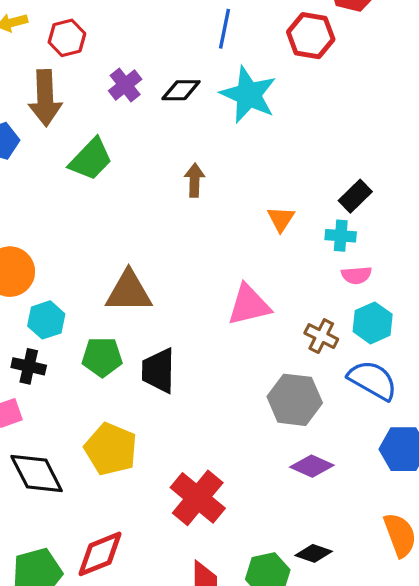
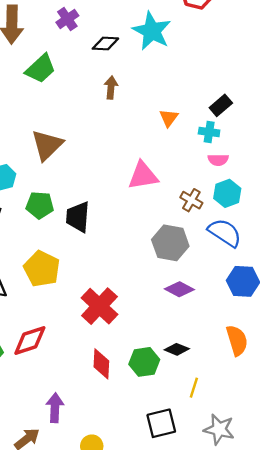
black diamond: (181, 90) -> (105, 44), moved
brown triangle: (129, 292) -> (47, 145), moved, turned -48

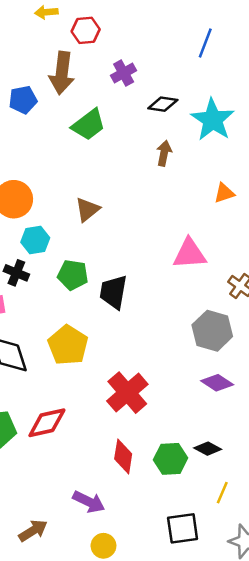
cyan star: (152, 31) -> (213, 120), moved
orange triangle: (169, 118) -> (224, 193), turned 30
brown triangle: (47, 145) -> (87, 210), size x0.7
purple arrow: (55, 408) -> (89, 502), moved, turned 108

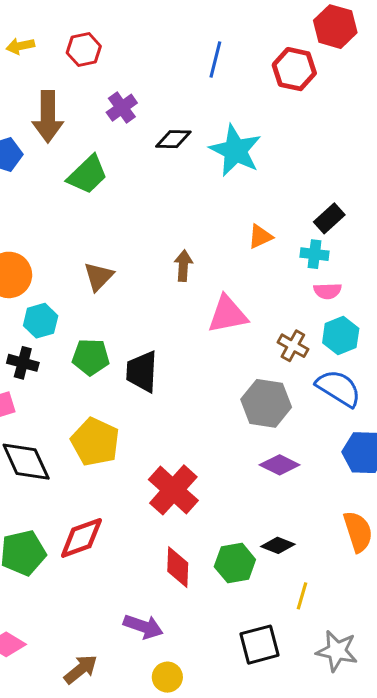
red hexagon: (86, 30) -> (84, 50), moved
brown arrow: (164, 153) -> (183, 266), moved

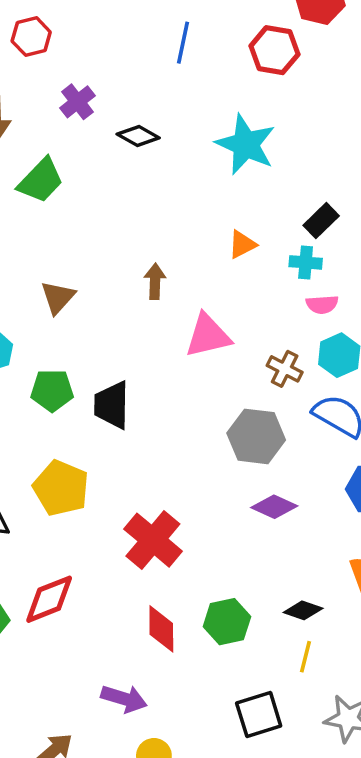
black diamond: (173, 139) -> (138, 136), turned 30
cyan star: (235, 150) -> (246, 144), moved
black diamond: (278, 545) -> (303, 610), moved

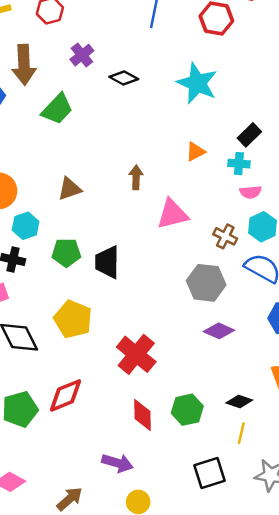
brown triangle: (58, 297) -> (70, 189), turned 30

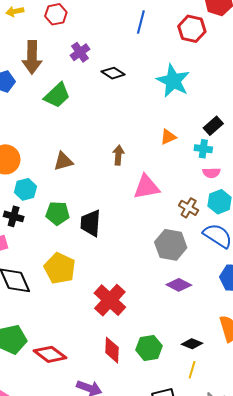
red diamond: (66, 395) -> (50, 354), moved, turned 56

